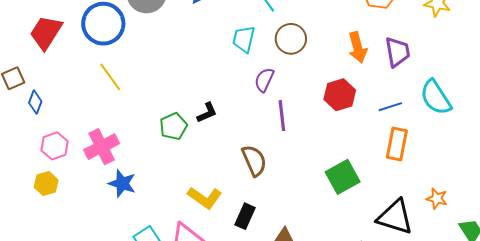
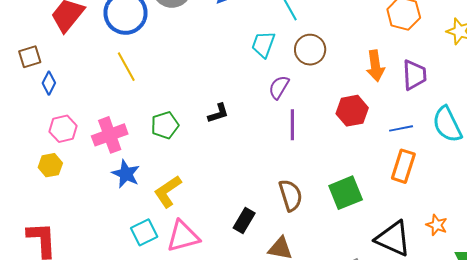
green pentagon: (173, 126) -> (165, 125), moved
brown semicircle: (254, 161) -> (291, 195), moved
yellow L-shape: (205, 198) -> (168, 191), moved, turned 104

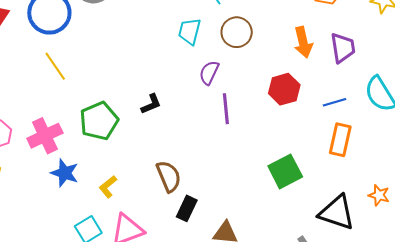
green pentagon: (165, 125) -> (99, 121), size x1.4
yellow L-shape: (168, 191) -> (108, 187), size x0.7
brown semicircle: (291, 195) -> (169, 176), moved

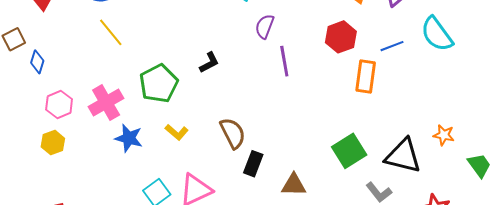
orange rectangle: (340, 140) -> (366, 77), moved
green square: (285, 171) -> (349, 151), moved
yellow L-shape: (108, 187) -> (177, 132), moved, turned -95

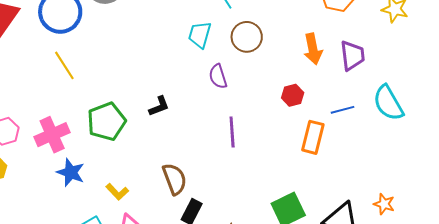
purple semicircle: (265, 26) -> (218, 76), turned -45
red hexagon: (341, 37) -> (293, 95), size x0.7
purple line: (284, 61) -> (232, 132), moved
yellow L-shape: (177, 132) -> (117, 192), moved

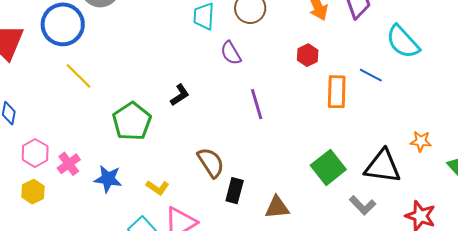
blue line: (342, 110) -> (371, 75), moved, turned 55
pink cross: (52, 135) -> (69, 164), moved, size x0.7

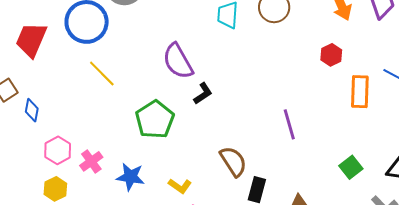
purple semicircle: (231, 53) -> (178, 61), moved, size x1.5
purple line: (257, 104) -> (289, 124), moved
green square: (328, 167) -> (351, 167), size x0.7

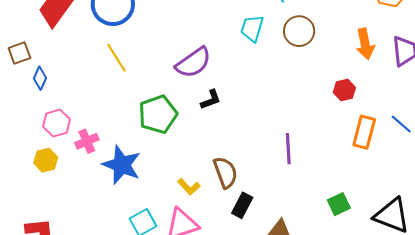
purple semicircle: (178, 61) -> (193, 63), turned -108
blue star: (130, 177) -> (122, 165), size x1.4
yellow L-shape: (180, 186) -> (189, 187), moved

